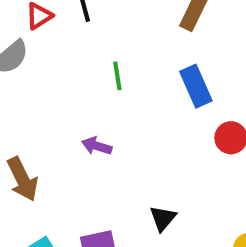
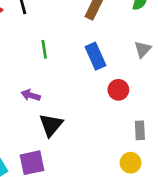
black triangle: (163, 218) -> (51, 125), moved, size x1.4

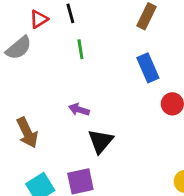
green line: (44, 49) -> (80, 49), moved

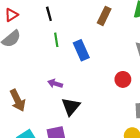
red triangle: (39, 19) -> (11, 15), moved
blue rectangle: (148, 68) -> (81, 50), moved

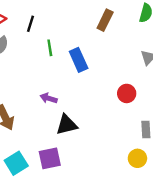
black line: (49, 14) -> (31, 24), moved, turned 32
black triangle: (71, 107) -> (67, 125), turned 36

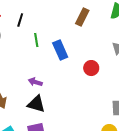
red circle: (127, 93) -> (91, 68), moved
black triangle: (67, 125) -> (36, 104), moved, turned 30

